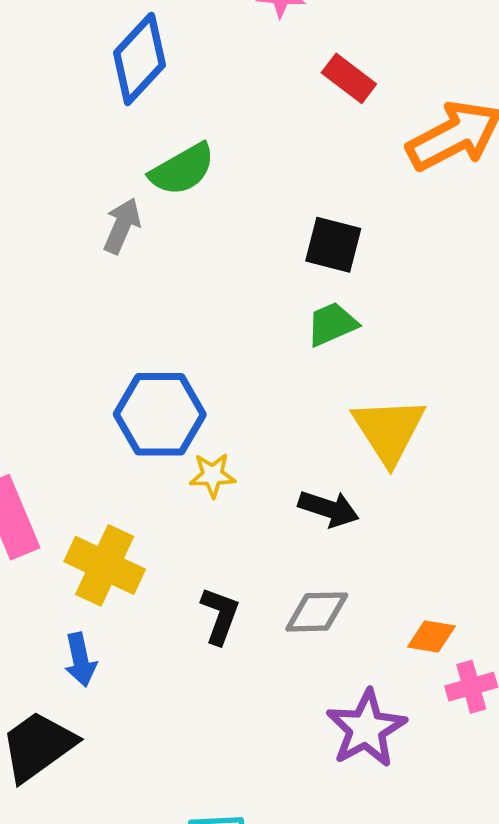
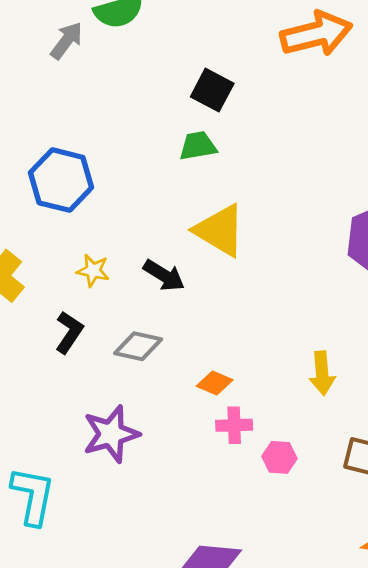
yellow triangle: (389, 430) -> (220, 230), turned -40
yellow star: (212, 475) -> (93, 271), moved
purple star: (366, 729) -> (111, 434), moved

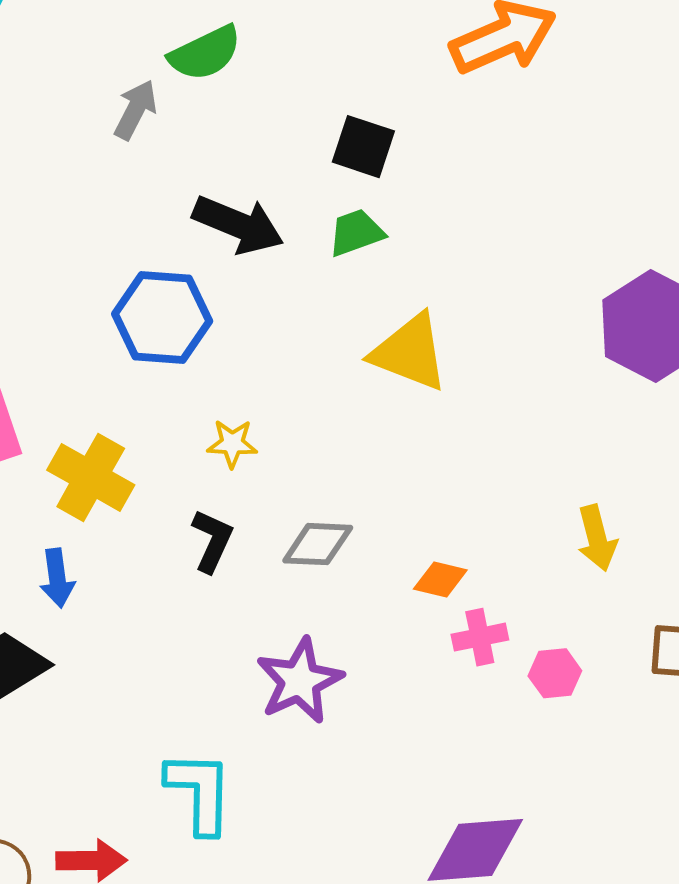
black arrow: (164, 275) -> (238, 225), moved, size x1.4

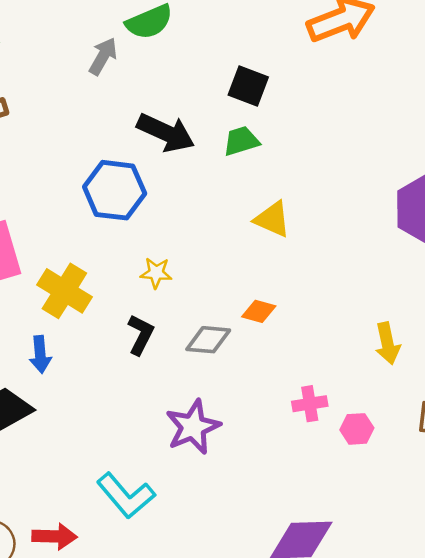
yellow triangle: (410, 352) -> (272, 219), size x0.7
orange diamond: (440, 579) -> (259, 311), moved
cyan L-shape: (200, 792) -> (126, 496), turned 136

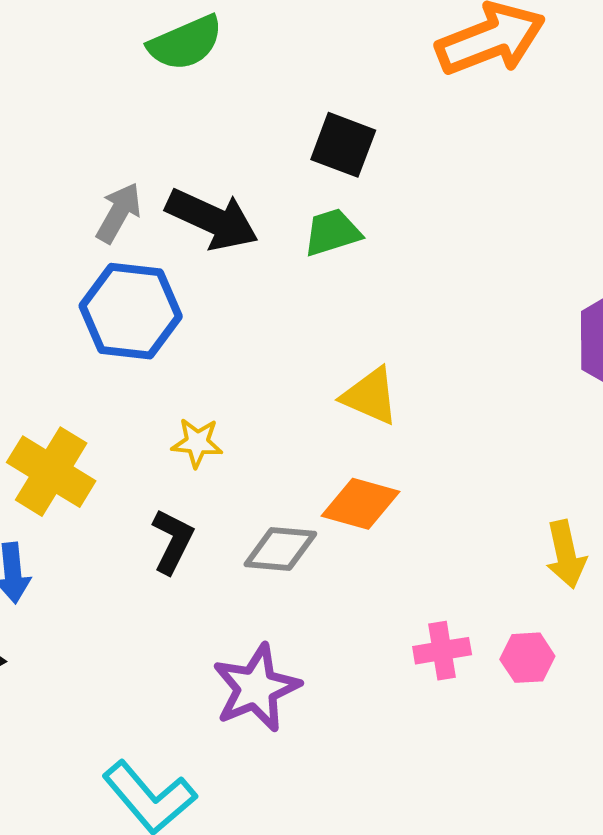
gray arrow: (103, 56) -> (119, 213), moved
yellow triangle: (272, 219) -> (370, 396), moved
orange diamond: (259, 311) -> (361, 504), size x1.4
pink hexagon: (357, 429) -> (527, 658), moved

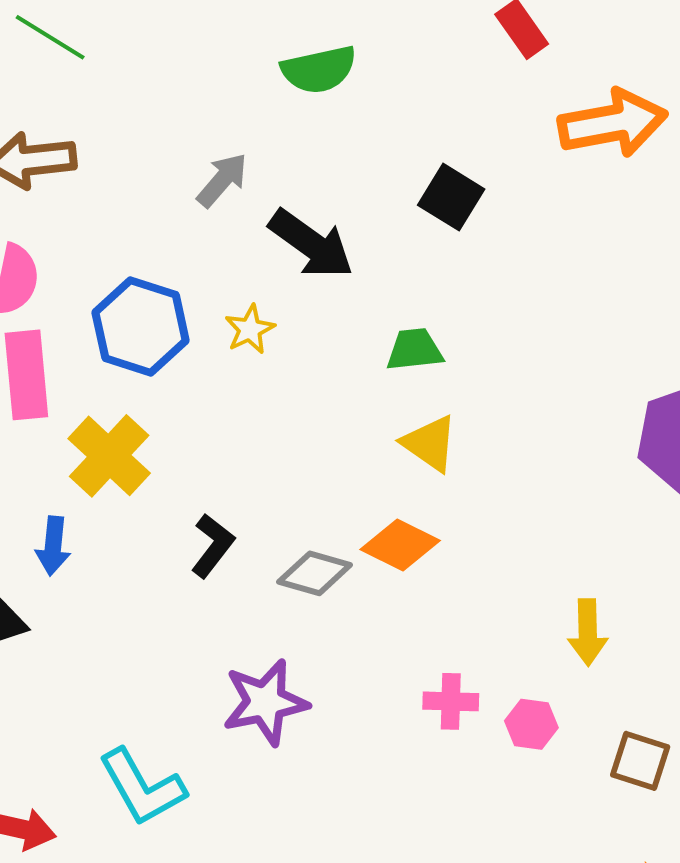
gray arrow: (119, 213) -> (222, 180), moved
green trapezoid: (332, 232) -> (415, 350), moved
blue hexagon: (131, 311) -> (141, 327), moved
yellow star: (197, 443) -> (250, 329), moved, turned 30

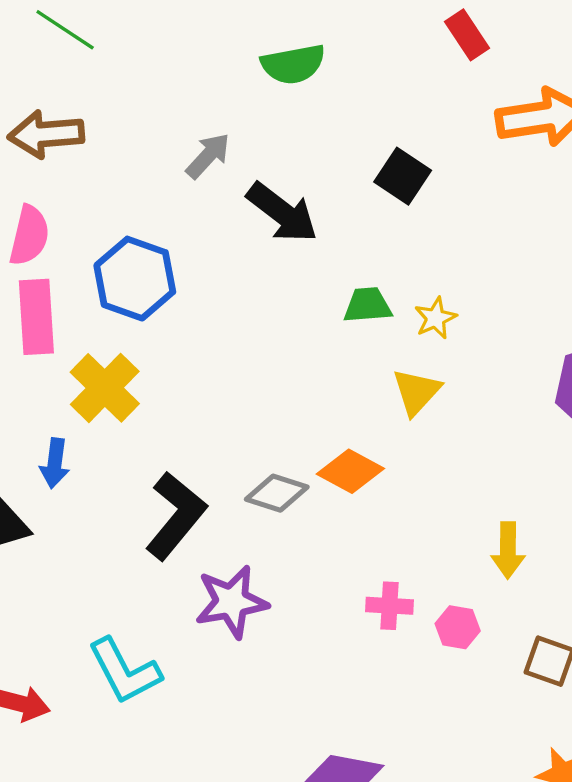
yellow star: (250, 329) -> (435, 318), moved
yellow triangle: (430, 443) -> (416, 392), moved, turned 36
black L-shape: (213, 546) -> (176, 516), moved, size x1.6

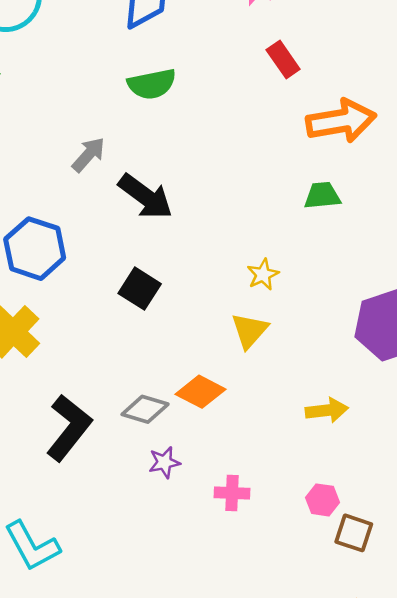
black square: (403, 176) -> (140, 289), moved
green trapezoid: (368, 305) -> (322, 196), moved
yellow arrow: (508, 550) -> (327, 410), moved, turned -96
purple star: (231, 602) -> (164, 462), moved, size x0.6
pink hexagon: (458, 627) -> (323, 500), moved

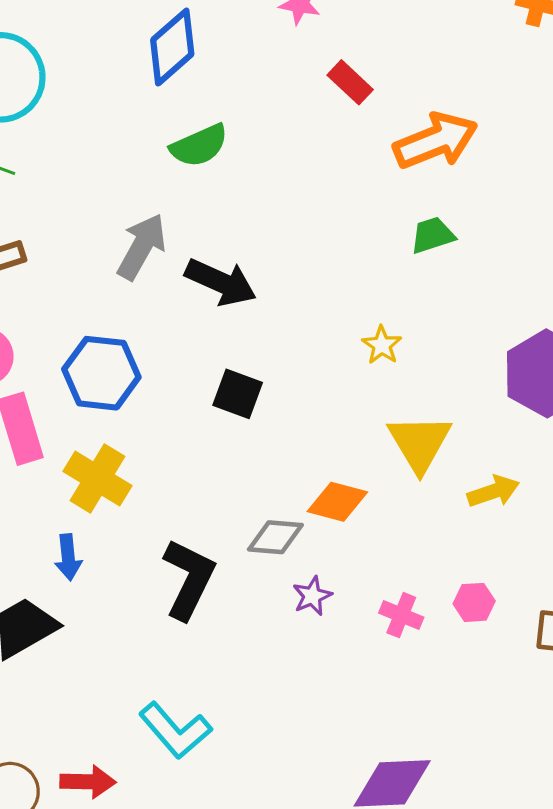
gray arrow: (89, 155) -> (142, 247), size x1.4
yellow triangle: (250, 331) -> (420, 443), moved, size x1.4
pink cross: (232, 493) -> (401, 615), turned 32
pink hexagon: (323, 500) -> (474, 602), moved

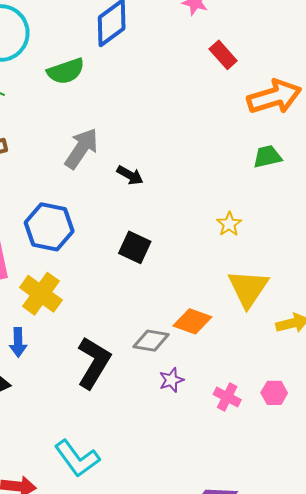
green semicircle: (199, 146) -> (66, 71), moved
black arrow: (221, 282) -> (130, 175), size x0.6

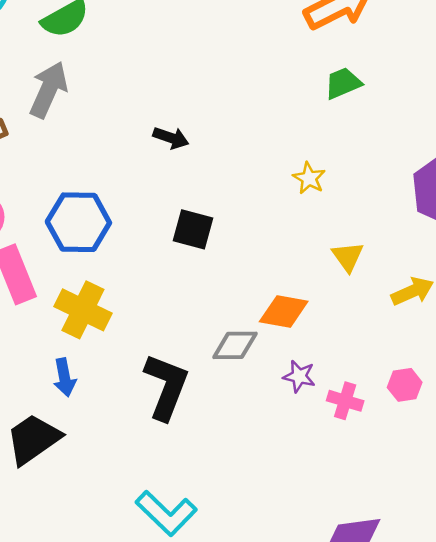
gray arrow: (81, 148) -> (48, 90), moved
yellow triangle: (248, 288) -> (348, 257), size x0.6
purple star: (171, 380) -> (299, 376), moved, turned -30

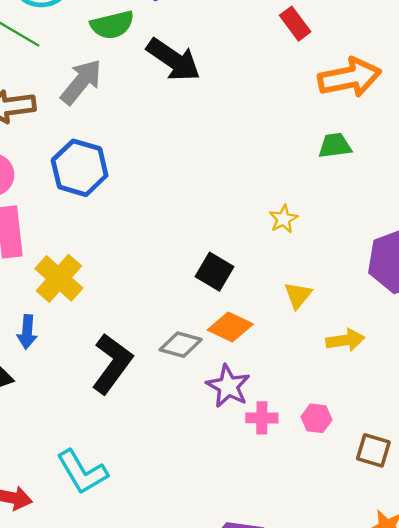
black arrow: (171, 138) -> (173, 60), moved, size x1.8
blue hexagon: (78, 222) -> (80, 168), moved
black square: (193, 229) -> (214, 272), moved
purple star: (299, 376) -> (228, 386), size x1.5
pink cross: (345, 401) -> (262, 418), turned -32

